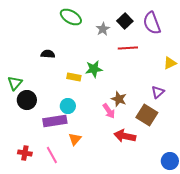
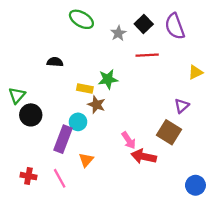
brown star: (119, 99) -> (96, 105), moved
pink arrow: (109, 111) -> (129, 140), moved
purple rectangle: (55, 121) -> (63, 139), turned -60

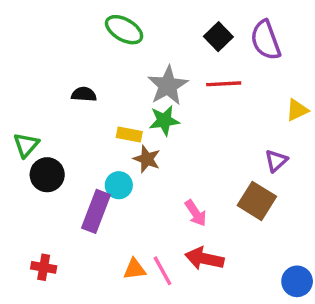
gray star: (118, 33) -> (168, 86), moved, size x1.6
red arrow: (144, 156) -> (204, 259), moved
orange triangle: (86, 160) -> (135, 269), moved, turned 42
pink line: (60, 178) -> (162, 271), moved

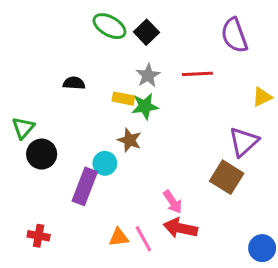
black square: (218, 37) -> (146, 32), moved
gray star: (168, 86) -> (148, 75), size x0.7
yellow rectangle: (129, 135) -> (123, 99), moved
purple triangle: (276, 161) -> (244, 142), size x1.5
pink arrow: (196, 213) -> (173, 202), moved

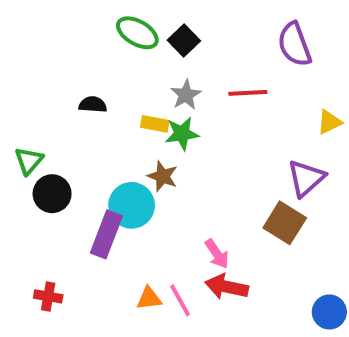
cyan circle: (105, 163) -> (132, 205), size x1.5

